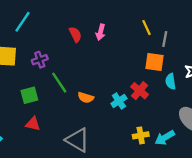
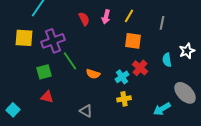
yellow line: (146, 28) -> (129, 16), moved, turned 56
purple cross: (40, 60) -> (53, 41), size x1.6
orange square: (154, 62) -> (133, 41), moved
yellow cross: (141, 135) -> (124, 99), moved
gray triangle: (78, 140) -> (86, 111), size x0.6

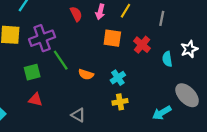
orange square: (133, 41) -> (112, 38), moved
red cross: (140, 68) -> (142, 45), moved

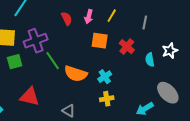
green square: (32, 72) -> (15, 62), moved
orange semicircle: (86, 74) -> (76, 74), size x1.6
red triangle: (35, 100) -> (30, 97), size x1.5

